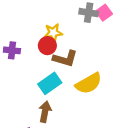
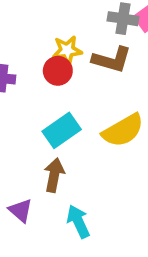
brown L-shape: (65, 59) -> (112, 60), moved

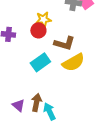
brown L-shape: (112, 60) -> (64, 43), moved
brown arrow: (54, 175) -> (36, 102), moved

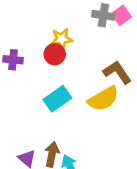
brown L-shape: (64, 43) -> (117, 72), moved, turned -140

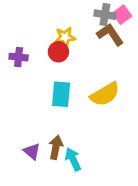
brown L-shape: (117, 72) -> (110, 35), moved
cyan rectangle: (57, 99) -> (61, 94), turned -50

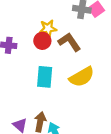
brown L-shape: (110, 35) -> (69, 42), moved

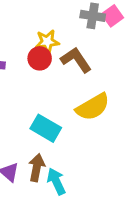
cyan rectangle: (45, 77) -> (46, 128), moved, turned -65

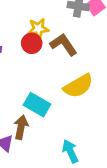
brown arrow: (37, 168) -> (21, 127), moved
cyan arrow: (56, 181) -> (70, 151), moved

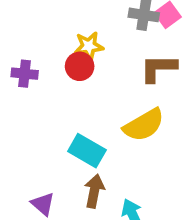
brown L-shape: (64, 45) -> (158, 68), moved, turned -56
brown arrow: (21, 127) -> (94, 191), moved

